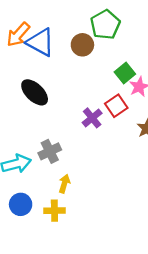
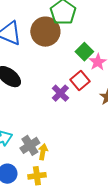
brown circle: (82, 45) -> (45, 32), size x1.5
gray cross: (50, 151) -> (30, 145), moved

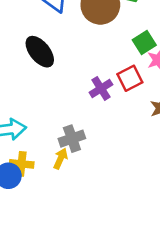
gray cross: (30, 145) -> (72, 139), moved
yellow cross: (37, 176) -> (22, 164), moved

